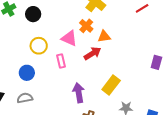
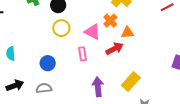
yellow circle: (39, 46) -> (61, 28), moved

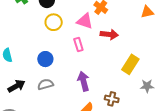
orange triangle: (127, 32) -> (147, 12), moved
red arrow: (115, 49) -> (109, 34), turned 42
purple arrow: (98, 87) -> (83, 81), moved

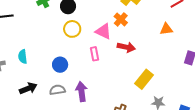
purple arrow: (83, 81) -> (81, 92), moved

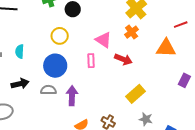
orange cross: (121, 19) -> (132, 32), moved
yellow circle: (72, 29) -> (60, 36), moved
orange triangle: (166, 29) -> (166, 48), size x1.5
blue circle: (60, 65) -> (55, 66), size x1.5

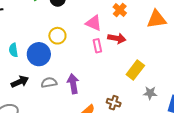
yellow circle: (60, 36) -> (57, 36), moved
pink rectangle: (91, 61) -> (97, 46), moved
blue circle: (55, 66) -> (39, 54), moved

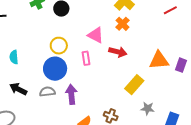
orange triangle: (157, 19) -> (159, 60), moved
pink rectangle: (97, 46) -> (86, 58), moved
blue circle: (39, 54) -> (55, 69), moved
black arrow: (20, 82) -> (18, 89), turned -132

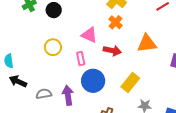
orange triangle: (159, 60) -> (147, 43), moved
blue circle: (55, 69) -> (93, 81), moved
black arrow: (18, 89) -> (18, 81), moved

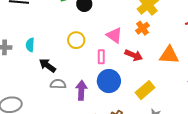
black arrow: (18, 81) -> (47, 65), moved

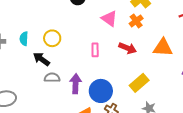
pink triangle: (114, 35) -> (109, 18), moved
yellow circle: (76, 40) -> (52, 38), moved
blue circle: (109, 81) -> (101, 91), moved

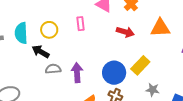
cyan semicircle: (24, 39) -> (21, 33), size x1.5
pink rectangle: (95, 50) -> (80, 24), moved
blue circle: (101, 91) -> (114, 73), moved

